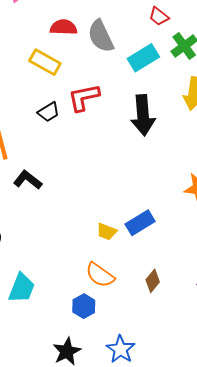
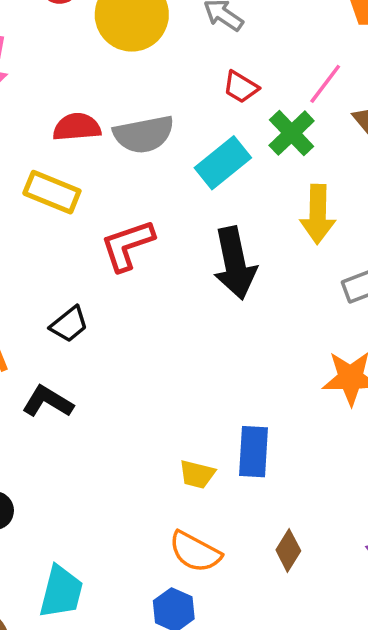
gray semicircle: (101, 36) -> (144, 134), turned -68
black trapezoid: (49, 112) -> (69, 324), moved
blue rectangle: (140, 223) -> (253, 452), turned -48

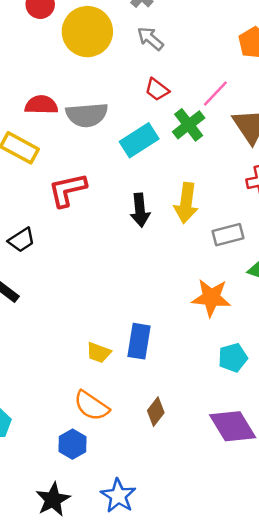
yellow arrow: (318, 214) -> (186, 203), moved
black arrow: (235, 263) -> (140, 210), size x0.7

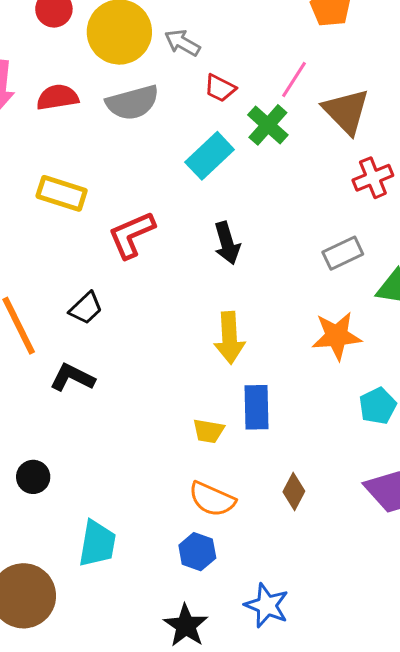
gray arrow: (150, 39) -> (182, 43), moved
red semicircle: (41, 105) -> (57, 97), moved
gray semicircle: (87, 115) -> (132, 103), moved
yellow arrow: (186, 203) -> (229, 338), moved

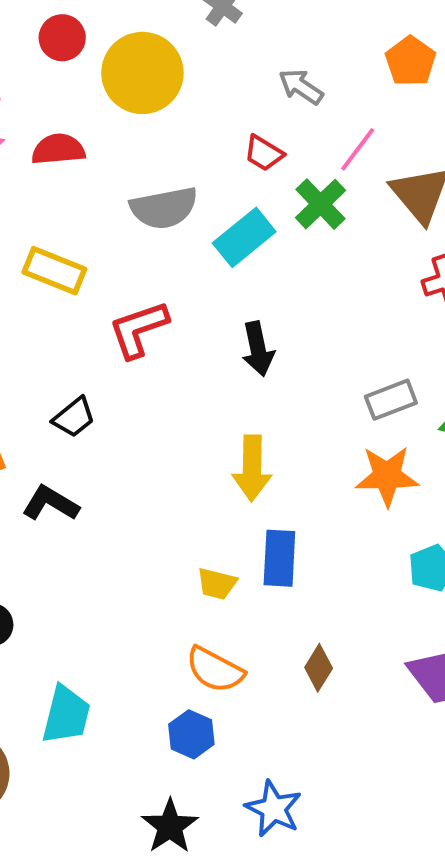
gray arrow: (182, 43) -> (301, 87), moved
gray semicircle: (132, 103) -> (164, 208), moved
gray rectangle: (343, 253) -> (391, 400), moved

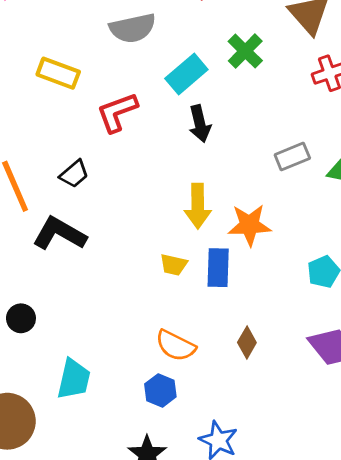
green cross: (320, 204) -> (245, 51), moved
cyan rectangle: (244, 237) -> (186, 74), moved
orange star: (387, 476) -> (249, 225), moved
black L-shape: (50, 503) -> (59, 234), size x1.4
yellow trapezoid: (217, 584) -> (174, 265), moved

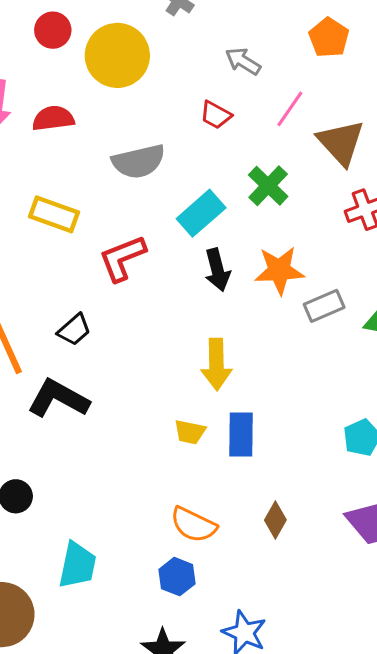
orange star: (249, 225) -> (279, 270), moved

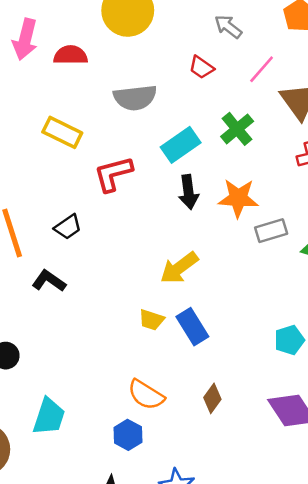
yellow arrow: (216, 364) -> (179, 268), turned 48
black L-shape: (58, 399) -> (49, 281), size x0.7
blue rectangle: (241, 435) -> (192, 327), turned -39

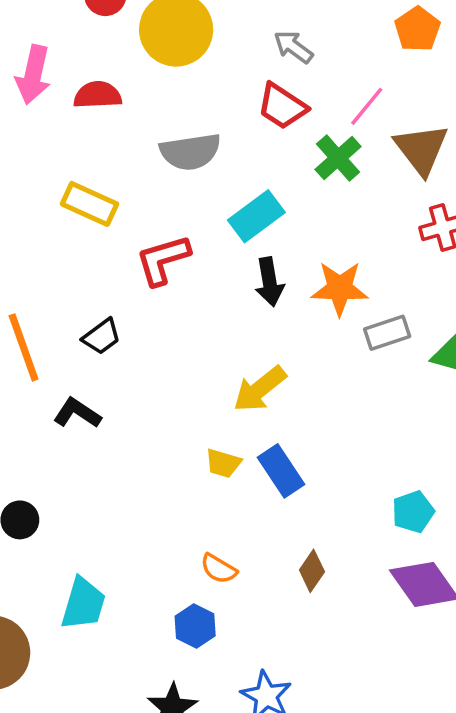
gray arrow: (228, 27) -> (293, 47), moved
red trapezoid: (201, 67) -> (282, 106), size x1.4
green cross: (237, 129) -> (338, 158), moved
cyan pentagon: (289, 340) -> (413, 512), moved
orange semicircle: (146, 395) -> (219, 569), size x0.7

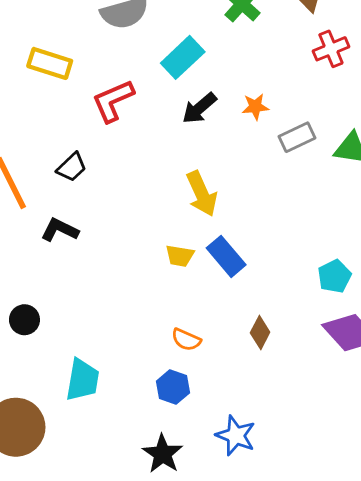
black arrow: (269, 282) -> (199, 108), turned 66
orange star: (340, 288) -> (255, 107), size x0.6
yellow arrow: (260, 389) -> (202, 194), turned -69

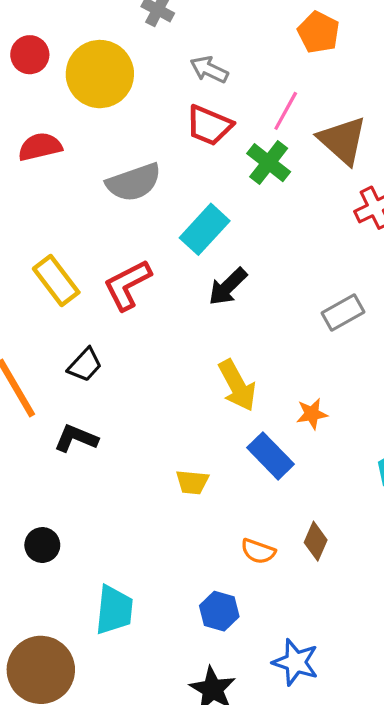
yellow rectangle: (50, 63) -> (56, 281), moved, turned 39
orange star: (255, 107) -> (312, 414), moved
yellow trapezoid: (180, 256) -> (192, 482), moved
orange semicircle: (186, 340) -> (258, 551), moved

